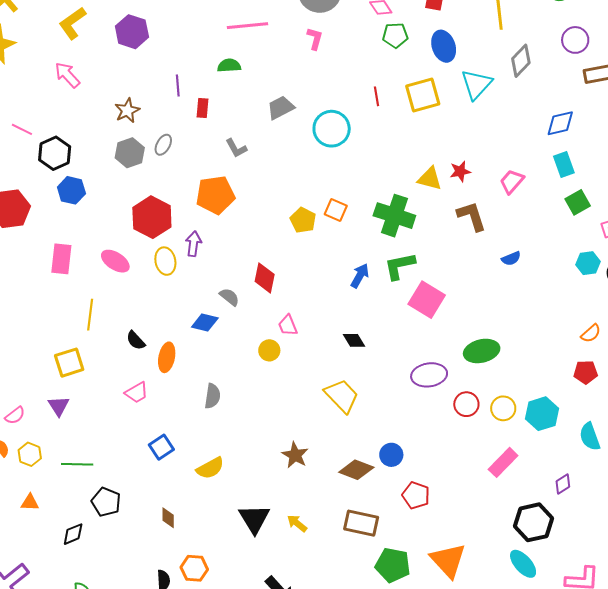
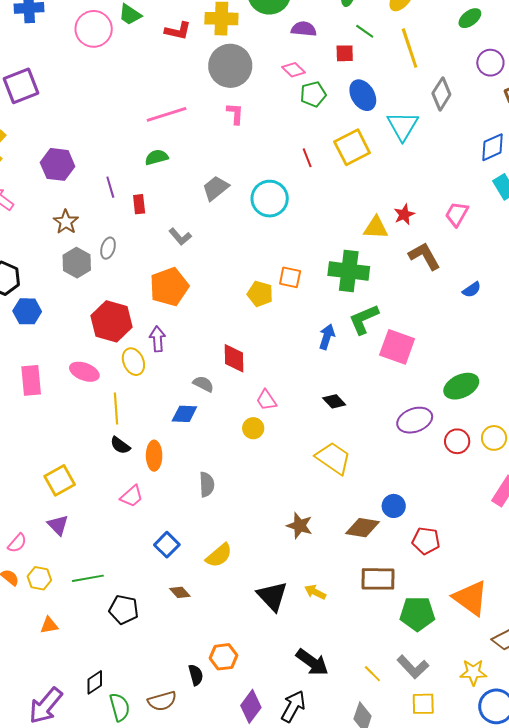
purple hexagon: (132, 32) -> (58, 164), moved
yellow line: (90, 315) -> (116, 409), moved
brown diamond: (168, 518) -> (180, 592), moved, turned -30
black diamond: (73, 534) -> (95, 682), moved

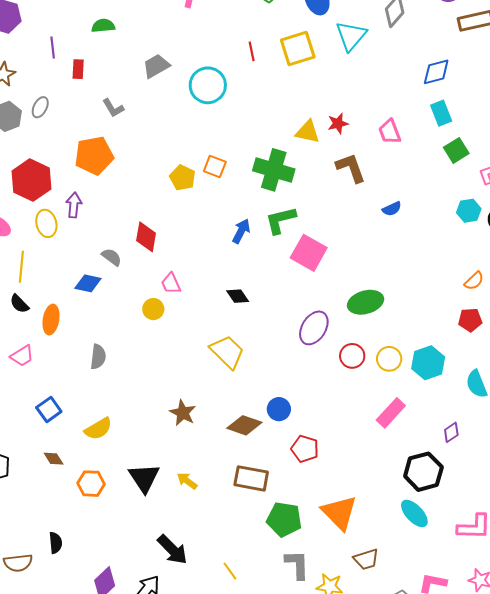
pink trapezoid: (457, 214) -> (390, 132), turned -60
purple ellipse: (415, 420) -> (314, 328), turned -48
orange hexagon: (223, 657) -> (91, 484), moved
gray L-shape: (413, 667) -> (297, 565), moved, turned -148

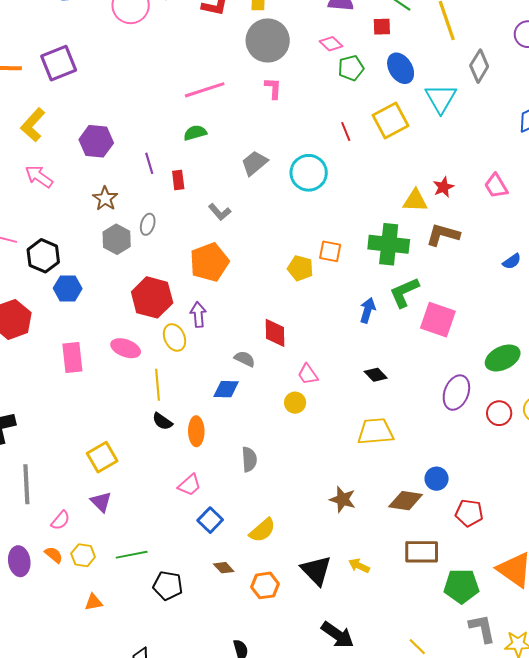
brown L-shape: (351, 168) -> (443, 235), moved, turned -44
yellow trapezoid: (227, 352) -> (375, 432), turned -39
pink trapezoid: (22, 356) -> (190, 485), moved
black arrow: (172, 550) -> (337, 635), moved

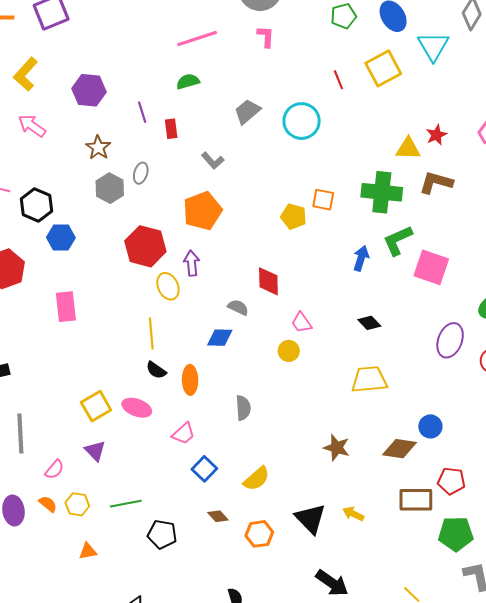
pink ellipse: (126, 348) -> (137, 408), moved
red pentagon: (469, 513) -> (451, 481), moved

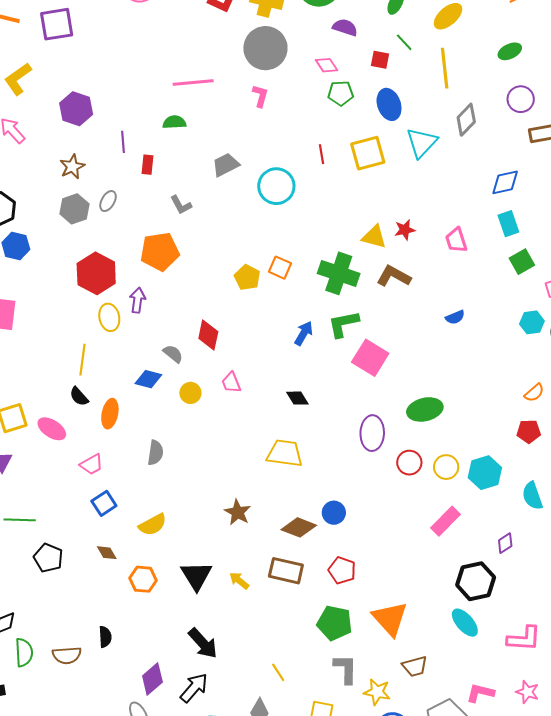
purple ellipse: (450, 340) -> (372, 433), turned -32
yellow circle: (289, 351) -> (190, 393), moved
brown rectangle: (416, 500) -> (286, 571), moved

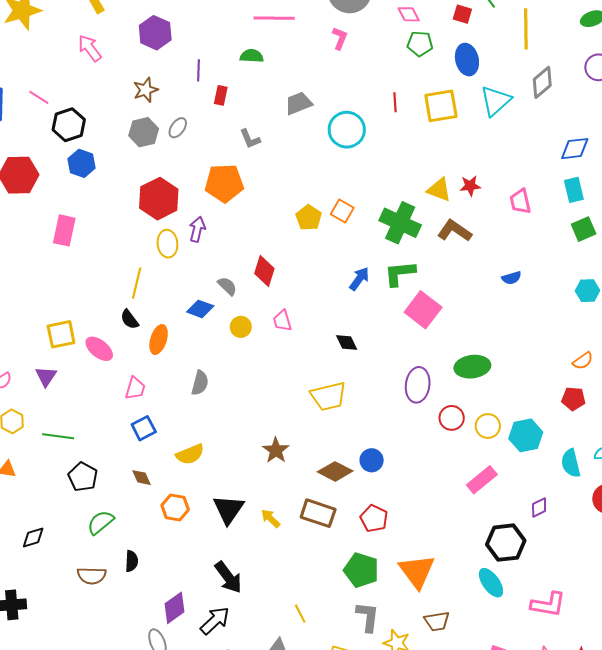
yellow trapezoid: (285, 453) -> (328, 396), turned 153
pink trapezoid: (92, 465) -> (135, 388), turned -50
green semicircle: (24, 652) -> (101, 522), moved, turned -132

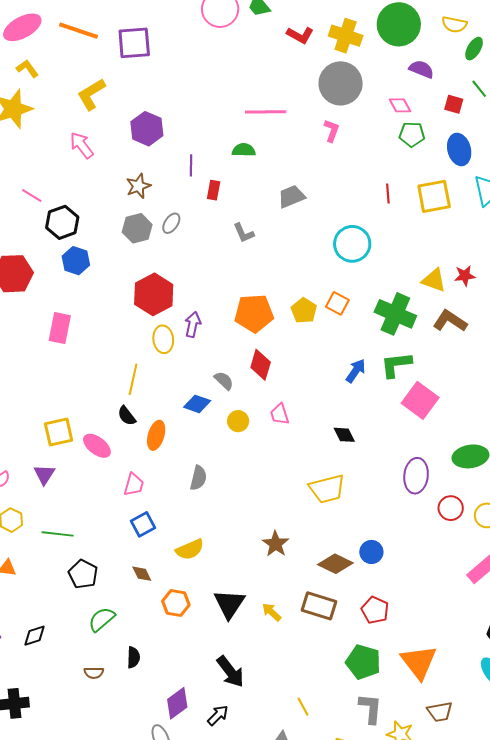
cyan circle: (347, 130) -> (352, 244), moved
orange pentagon: (224, 183) -> (254, 313), moved
brown semicircle: (92, 576) -> (94, 673), size x0.7
black arrow: (215, 621) -> (218, 715), size x0.7

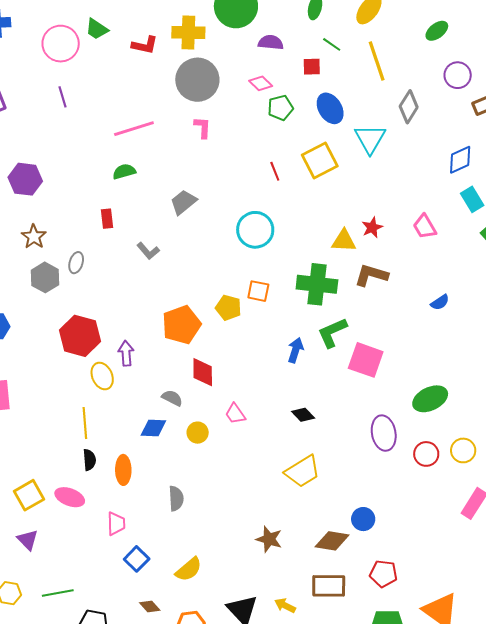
purple line: (191, 165) -> (62, 97), moved
black semicircle: (127, 416) -> (89, 460), turned -130

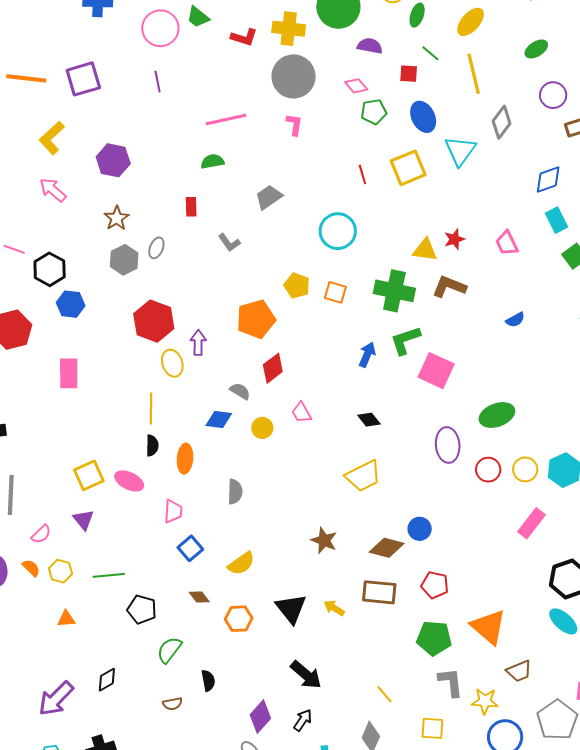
yellow pentagon: (228, 308) -> (297, 286), moved
red diamond: (203, 372) -> (273, 368), turned 48

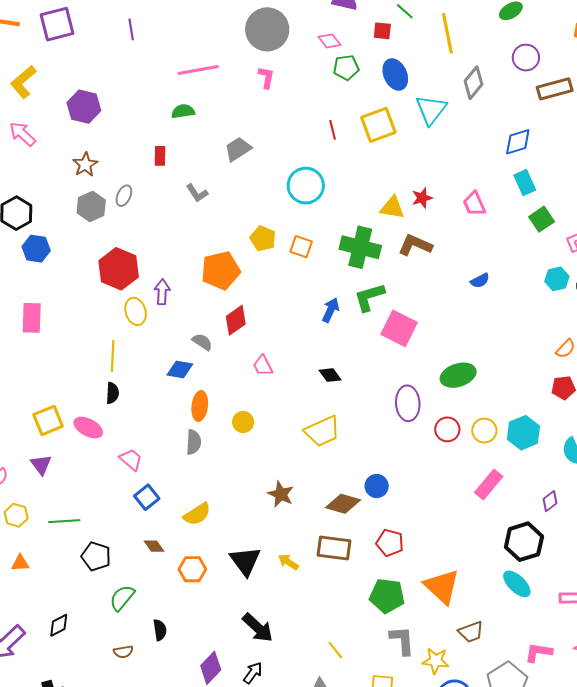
yellow circle: (262, 428) -> (243, 422), moved
orange ellipse: (185, 459) -> (200, 406), moved
pink trapezoid: (173, 511) -> (131, 460), turned -55

